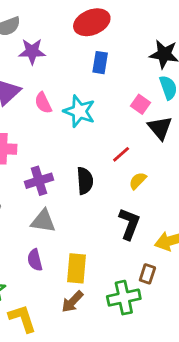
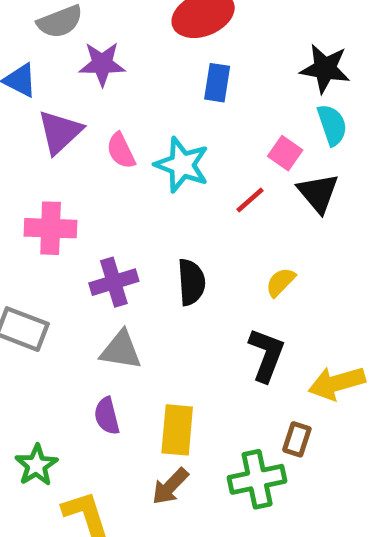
red line: (121, 154) -> (250, 200), moved

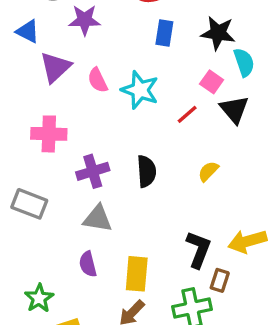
black star: (325, 69) -> (218, 33), moved
black L-shape: (266, 355) -> (199, 249), moved

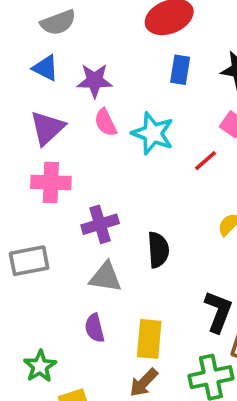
purple star: (85, 20) -> (95, 81), moved
blue triangle: (28, 31) -> (45, 68), moved
purple triangle: (55, 67) -> (47, 128), moved
black semicircle: (146, 171) -> (158, 250), moved
gray rectangle: (29, 204) -> (29, 261), turned -32

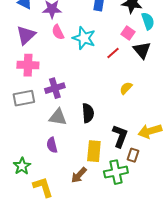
black semicircle: (158, 250) -> (88, 113), moved
gray rectangle: (29, 261) -> (24, 98), moved
yellow rectangle: (149, 339) -> (94, 151), moved

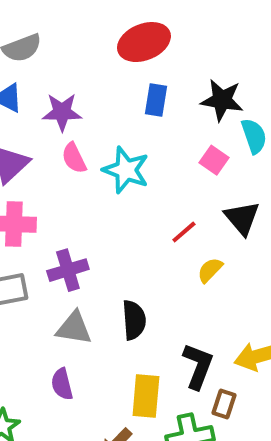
black triangle: (142, 50) -> (242, 218), moved
red line: (113, 53) -> (184, 232), moved

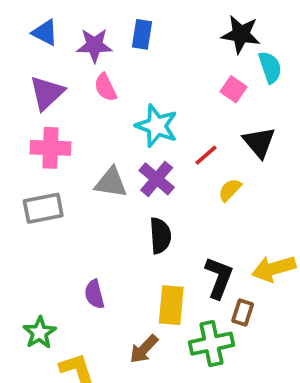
blue rectangle: (156, 100) -> (142, 34), moved
cyan star: (126, 170) -> (157, 126), moved
purple cross: (68, 270) -> (157, 179), moved, turned -33
gray triangle: (74, 328) -> (111, 183), moved

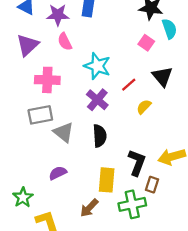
pink cross: (50, 148) -> (47, 80), moved
gray triangle: (111, 183) -> (64, 132), moved, turned 30
gray rectangle: (43, 208) -> (40, 115), moved
purple semicircle: (94, 294) -> (58, 173), turned 78

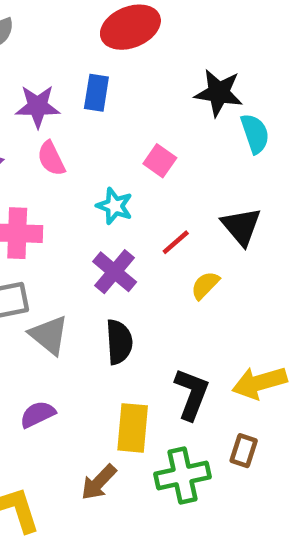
pink square: (146, 43) -> (160, 161), moved
cyan star: (97, 66) -> (115, 206), size x0.7
brown rectangle: (152, 185) -> (244, 451), moved

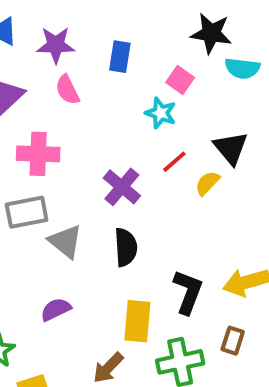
blue rectangle: (96, 93) -> (120, 57), moved
cyan semicircle: (255, 134) -> (242, 68), turned 116
pink square: (160, 161) -> (180, 80), moved
cyan star: (115, 206) -> (161, 113), moved
yellow semicircle: (205, 285) -> (207, 183), moved

